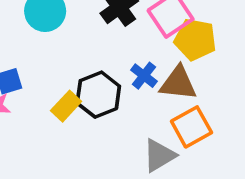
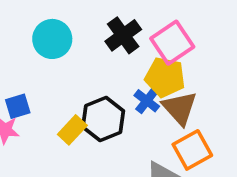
yellow pentagon: (195, 39) -> (165, 77), moved
brown triangle: (178, 83) -> (180, 108), turned 42

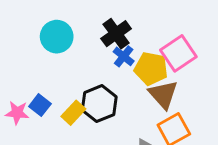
pink square: (172, 43) -> (178, 53), moved
blue cross: (147, 101) -> (124, 56), moved
blue square: (18, 106) -> (40, 105), moved, turned -35

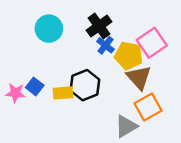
yellow rectangle: (73, 113) -> (63, 93), turned 42

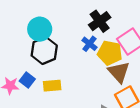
black cross: (99, 26) -> (100, 21), moved
black hexagon: (85, 85) -> (44, 51), moved

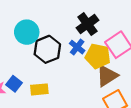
black hexagon: (44, 51) -> (47, 49), moved
brown triangle: (119, 72) -> (107, 76), turned 40

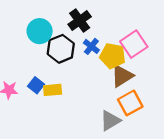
black cross: (87, 24) -> (80, 21), moved
blue square: (14, 84) -> (36, 85), moved

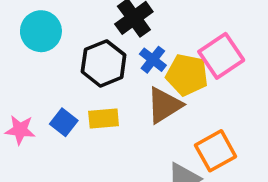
cyan circle: (40, 31) -> (41, 31), moved
brown triangle: (122, 76) -> (164, 105), moved
yellow rectangle: (53, 90) -> (104, 118), moved

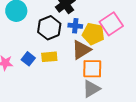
blue cross: (153, 60) -> (75, 26), turned -32
orange square: (216, 151) -> (92, 69), moved, turned 30

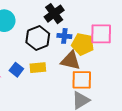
pink square: (111, 24) -> (101, 34), turned 35
brown triangle: (81, 50) -> (71, 60), turned 45

